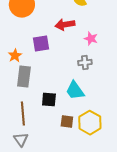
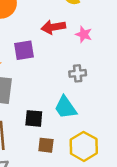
pink star: (91, 39) -> (84, 34), moved
brown square: (67, 122) -> (46, 145), moved

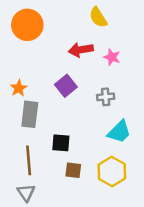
purple square: (24, 50) -> (66, 86), moved, turned -30
cyan trapezoid: (65, 107) -> (119, 132), moved, turned -100

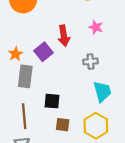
red arrow: (81, 50) -> (64, 36), moved, turned -90
purple square: (66, 86) -> (43, 52), moved
cyan trapezoid: (119, 132) -> (102, 91), turned -60

